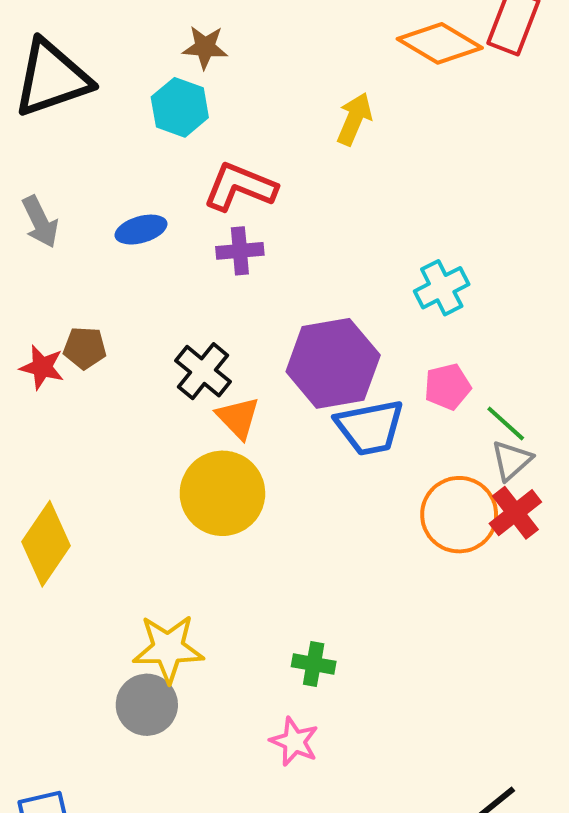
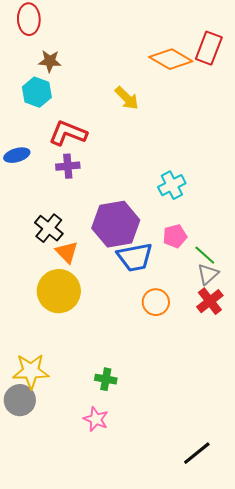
yellow arrow: (354, 119) -> (127, 98), turned 112
orange circle: (459, 515) -> (156, 302), moved, size x0.7

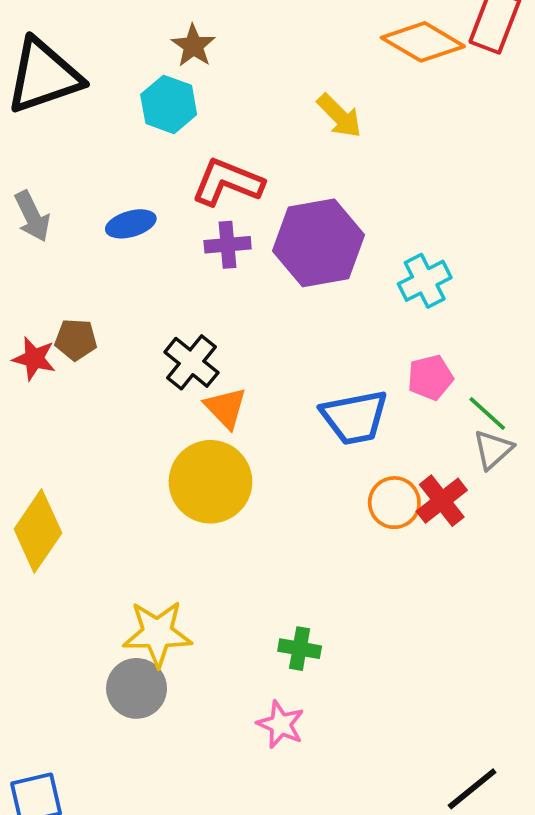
brown star: (50, 61) -> (193, 46), turned 30
purple hexagon: (116, 224) -> (319, 243), moved
red cross: (210, 301) -> (442, 501), moved

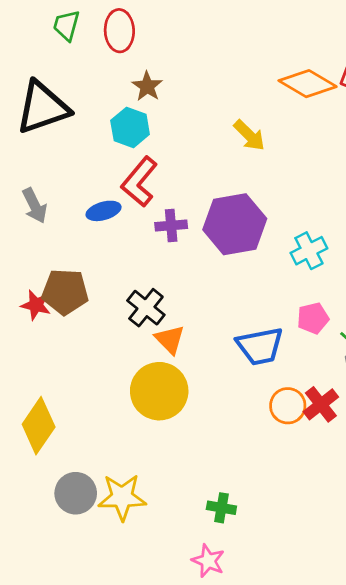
red L-shape: (228, 182) -> (139, 182), moved, turned -72
brown pentagon: (76, 340) -> (65, 292), size x1.6
gray circle: (137, 688) -> (76, 493), moved

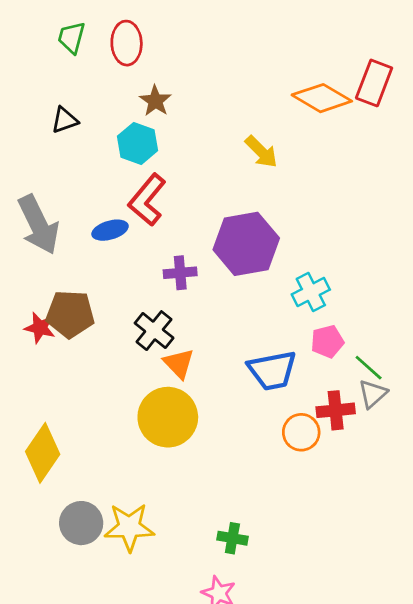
black triangle: (43, 108) -> (65, 120), moved, size x0.5
gray arrow: (35, 206) -> (39, 225), size x1.6
purple cross: (171, 225) -> (180, 273), moved
cyan cross: (309, 251) -> (311, 292), moved
red cross: (321, 404) -> (336, 410), moved, turned 32

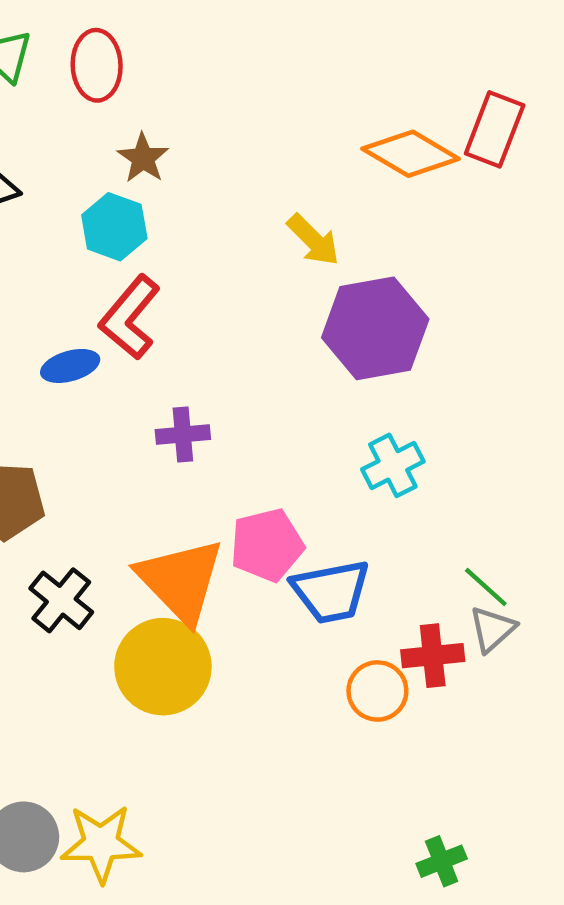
purple hexagon: (246, 244) -> (375, 328), moved
black cross: (154, 331) -> (61, 600), moved
pink pentagon: (327, 342) -> (267, 545), moved, size x1.4
orange triangle: (179, 364) -> (181, 580), size x1.8
green cross: (232, 538) -> (442, 861), moved, turned -32

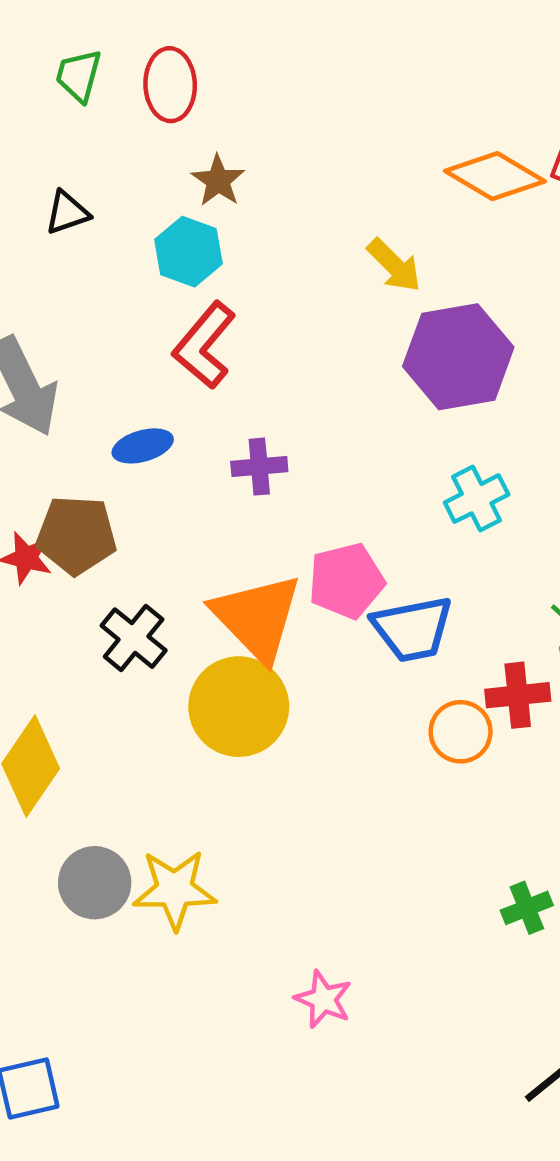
blue ellipse: (70, 366) -> (143, 446), moved

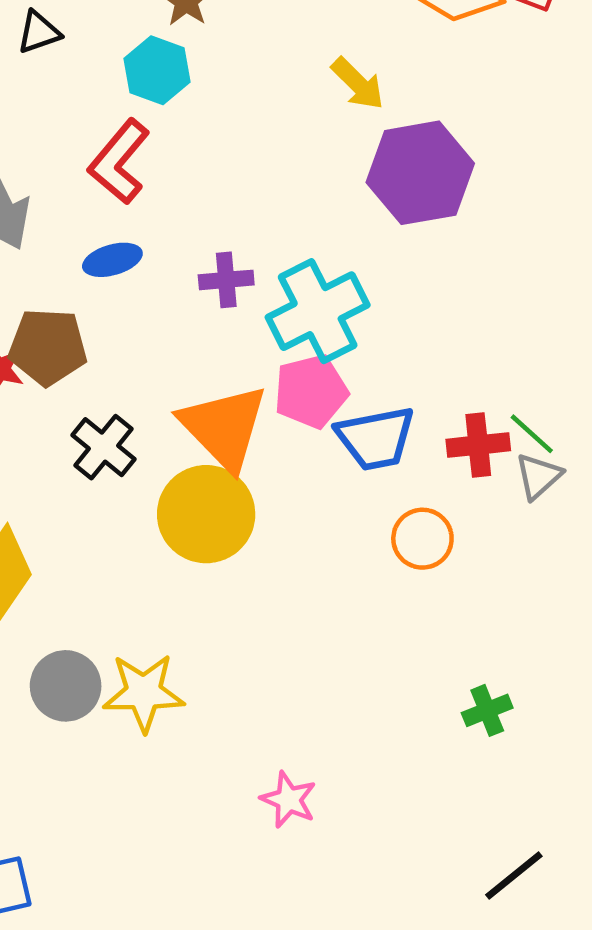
red L-shape: (204, 345) -> (119, 162), moved
cyan cross: (477, 499) -> (318, 311), moved, size x1.6
red cross: (518, 695) -> (478, 445), moved

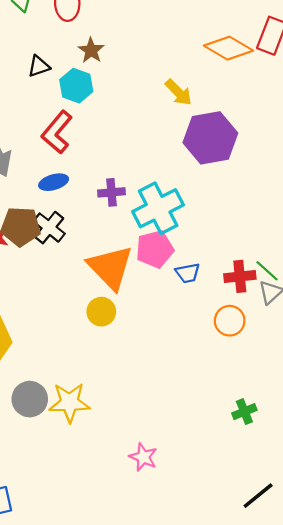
black triangle: (39, 32) -> (39, 66), moved
blue trapezoid: (376, 438) -> (188, 273), size x0.6
black cross: (103, 447) -> (49, 228), moved
yellow circle: (206, 514) -> (101, 312), size x0.6
orange circle: (422, 539) -> (230, 321), moved

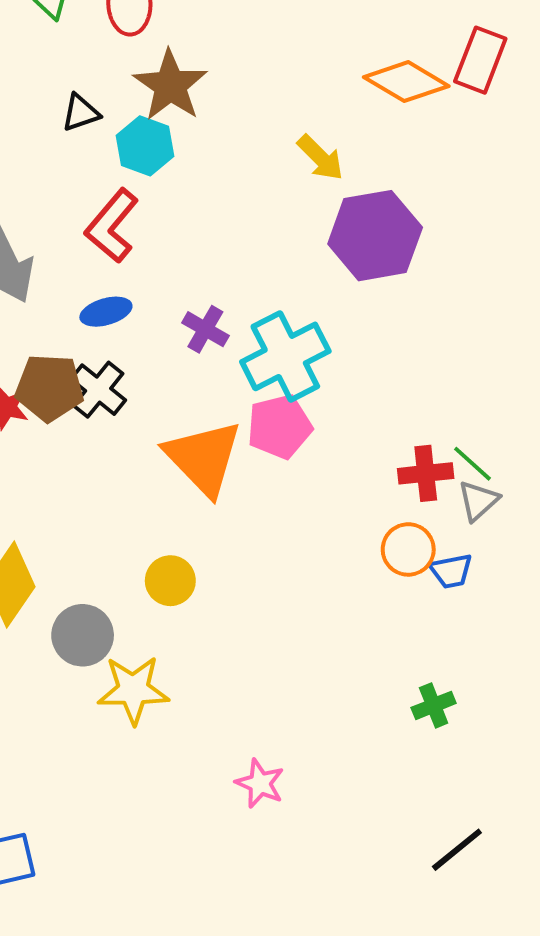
brown star: (91, 50) -> (170, 85), size x1.6
purple cross: (112, 192) -> (205, 329), turned 35
blue trapezoid: (188, 273) -> (451, 571), moved
yellow circle: (101, 312) -> (170, 581), moved
gray circle: (30, 399) -> (83, 635), moved

